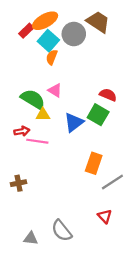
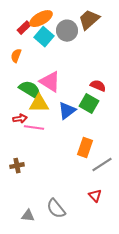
brown trapezoid: (98, 22) -> (89, 20), turned -75
orange semicircle: (52, 57) -> (16, 56), moved
pink triangle: (55, 90) -> (50, 82), size x1.6
yellow triangle: (43, 115) -> (39, 104), size x1.5

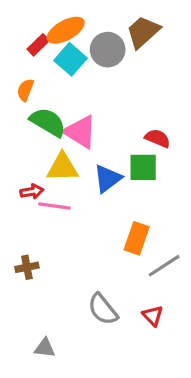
green semicircle: (30, 90) -> (48, 122), moved
green square: (89, 104) -> (143, 167), turned -30
gray semicircle: (56, 209) -> (103, 309), moved

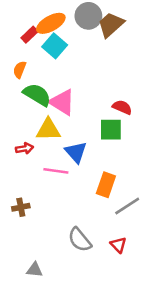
gray circle: (108, 50) -> (88, 16), moved
blue triangle: (108, 179) -> (76, 152), moved, turned -35
pink line: (54, 206) -> (56, 171), moved

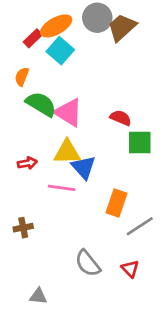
red semicircle: (122, 107) -> (121, 118), moved
yellow triangle: (48, 130) -> (67, 152), moved
green square: (111, 130) -> (140, 143), moved

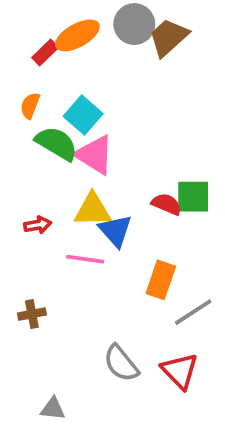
cyan square: (60, 51) -> (83, 115), moved
red semicircle: (121, 118) -> (167, 204), moved
red triangle: (130, 269) -> (180, 371), size x1.5

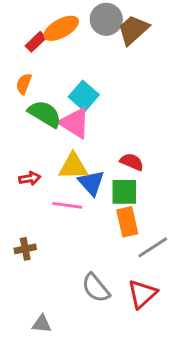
cyan square: (83, 115) -> (84, 96), moved
green square: (193, 197) -> (124, 192), moved
orange rectangle: (161, 280) -> (127, 222), turned -32
red triangle: (180, 371) -> (142, 294), turned 32

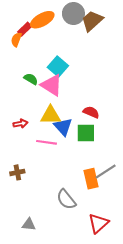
orange semicircle: (24, 84) -> (16, 39), moved
green semicircle: (45, 114) -> (31, 79), size x0.6
orange rectangle: (127, 222) -> (91, 179), moved
red triangle: (142, 294) -> (98, 223), moved

